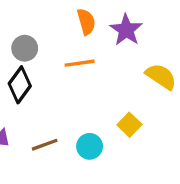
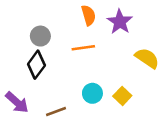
cyan circle: (90, 146) -> (92, 93), moved

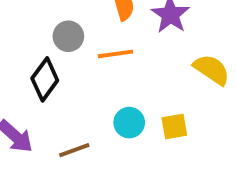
gray circle: (40, 36) -> (68, 36), moved
yellow square: (122, 96) -> (174, 127), turned 36

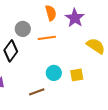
brown line: (74, 150) -> (37, 92), moved

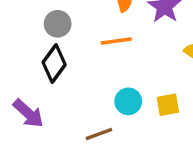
gray circle: (23, 29) -> (58, 24), moved

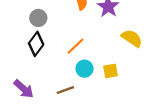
orange line: (116, 41) -> (75, 46), moved, turned -36
purple arrow: (28, 113) -> (24, 89), moved

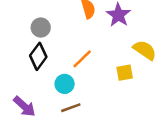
cyan circle: (85, 69) -> (65, 84), moved
yellow square: (110, 71) -> (125, 73), moved

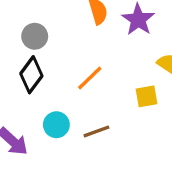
cyan circle: (65, 84) -> (56, 125), moved
brown line: (71, 108) -> (96, 131), moved

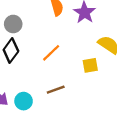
cyan circle: (56, 125) -> (24, 101), moved

